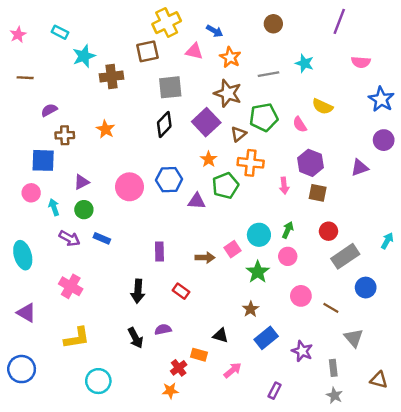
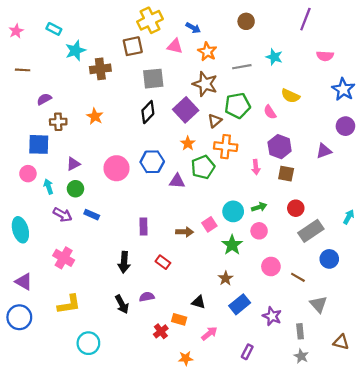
green arrow: (288, 230) -> (259, 207), turned 48
blue circle: (22, 369) -> (19, 317), moved
orange star: (170, 391) -> (186, 358), moved

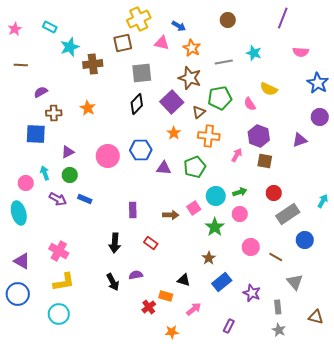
green pentagon: (203, 167) -> (195, 167), moved
pink arrow: (256, 167) -> (237, 155), turned -144
pink circle: (28, 174) -> (26, 183), moved
pink cross: (64, 258) -> (59, 251), moved
cyan circle: (88, 343) -> (59, 314), moved

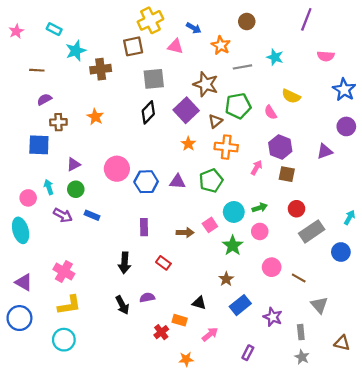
orange star: (192, 48) -> (221, 45), moved
brown line: (21, 65) -> (37, 70), moved
blue hexagon: (141, 150) -> (146, 182), moved
blue circle: (305, 240) -> (341, 252), moved

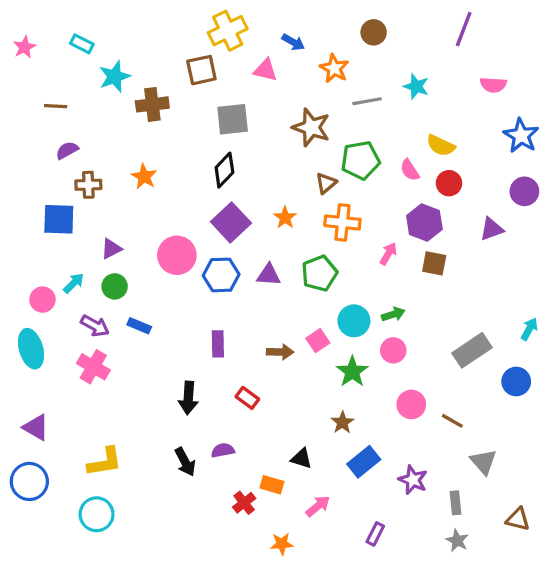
purple square: (186, 110) -> (231, 222), moved
cyan arrow: (49, 187) -> (74, 283), turned 64
red circle: (297, 209) -> (449, 183), moved
pink cross: (64, 271) -> (93, 367), moved

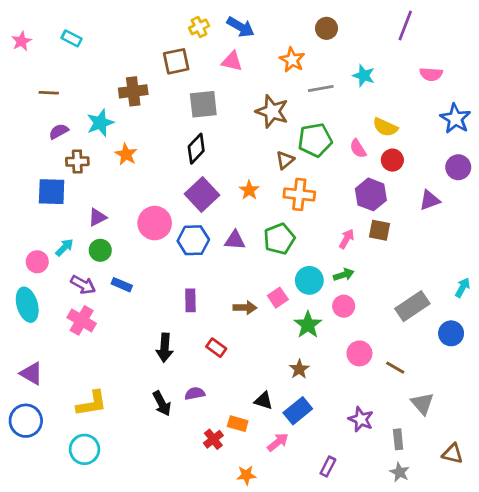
yellow cross: (228, 31) -> (199, 27), size x0.6
blue arrow: (293, 42) -> (241, 27), moved, size x1.4
cyan star: (115, 77) -> (100, 123), moved
pink arrow: (388, 254) -> (347, 239), moved
blue rectangle: (364, 462) -> (298, 411), moved

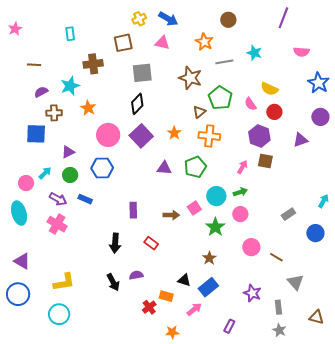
cyan rectangle: (72, 38) -> (70, 34), moved, turned 56
green pentagon: (315, 140) -> (220, 98), turned -30
pink circle: (155, 223) -> (108, 135), moved
blue hexagon: (193, 240) -> (102, 168), moved
gray rectangle: (412, 306) -> (288, 214), size x0.6

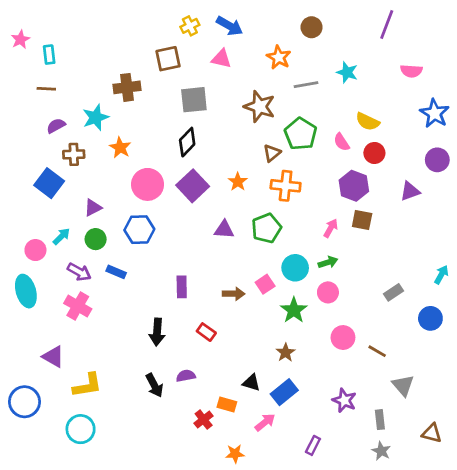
cyan rectangle: (70, 34) -> (49, 55), moved
blue square: (36, 134) -> (49, 183), turned 35
purple triangle: (22, 261) -> (53, 357), moved

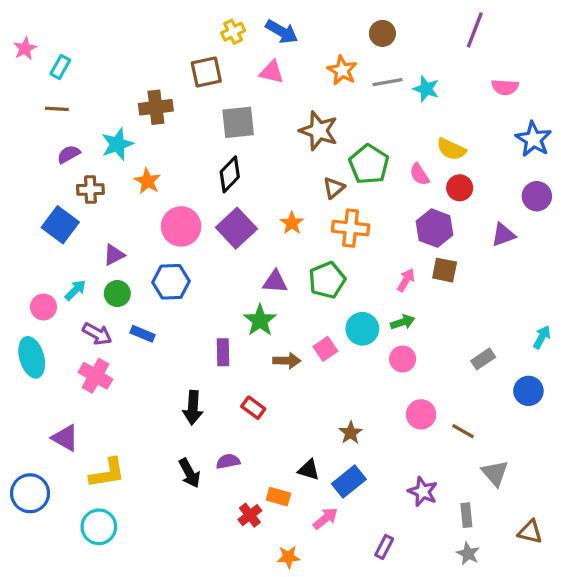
cyan rectangle: (49, 55) -> (60, 67), turned 36
gray line: (306, 85) -> (387, 82), moved
green star: (294, 310) -> (260, 320), moved

